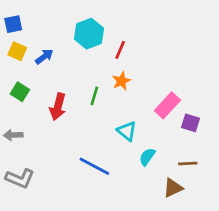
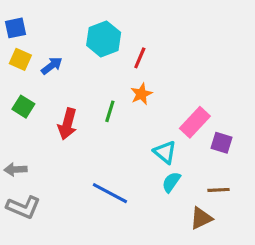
cyan triangle: (127, 131) -> (165, 152), moved
gray arrow: (13, 135) -> (16, 169), moved

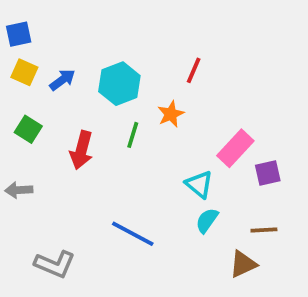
cyan hexagon: (104, 39) -> (119, 84), moved
red line: (140, 58) -> (194, 70), moved
purple square: (222, 143) -> (268, 173), turned -30
gray arrow: (16, 169) -> (19, 190), moved
gray L-shape: (23, 207) -> (55, 264), moved

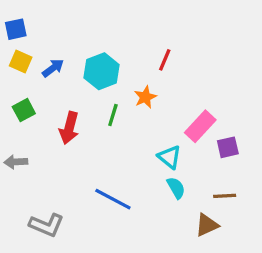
green square: (28, 129) -> (24, 110), turned 30
cyan semicircle: (207, 220) -> (176, 188), turned 115

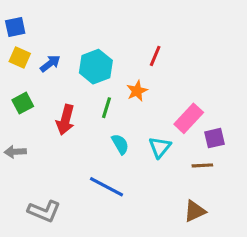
cyan triangle: (170, 157) -> (160, 147), turned 30
cyan semicircle: (176, 188) -> (120, 144), moved
brown line: (225, 196) -> (202, 165), moved

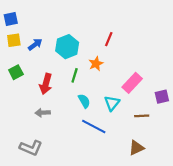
yellow square: (20, 57) -> (14, 40), turned -32
purple square: (215, 138) -> (162, 97), moved
gray arrow: (15, 152) -> (43, 113), moved
blue line: (106, 187) -> (94, 127), moved

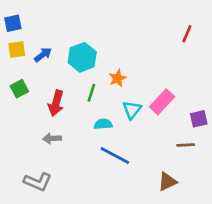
red line: (109, 39) -> (187, 34), moved
cyan semicircle: (84, 101) -> (103, 124), turned -64
cyan triangle: (112, 103) -> (132, 110), moved
brown line: (142, 116) -> (186, 145), moved

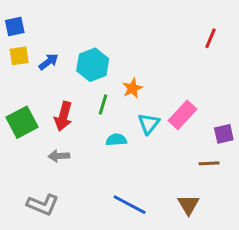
green square: (19, 89) -> (22, 122), moved, size x1.5
blue line: (115, 155) -> (130, 205), moved
brown triangle: (167, 182) -> (188, 205), turned -36

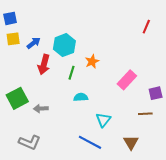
red arrow: (63, 116) -> (44, 64), moved
green square: (22, 122) -> (17, 98), moved
cyan triangle: (149, 124) -> (103, 120), moved

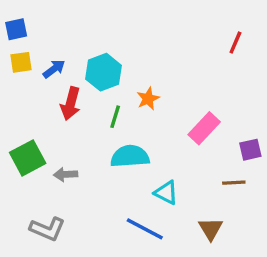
cyan semicircle: (81, 97) -> (130, 156), size x1.6
cyan triangle: (103, 120) -> (166, 193), turned -42

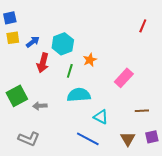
purple square: (250, 150) -> (152, 137), moved

